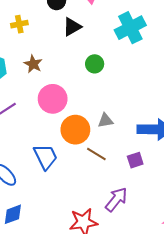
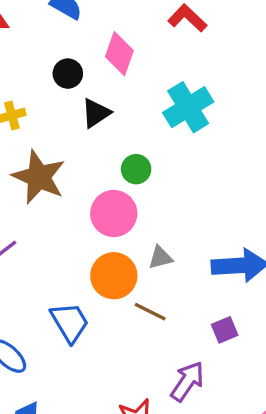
brown star: (33, 64) -> (39, 177), size x1.8
pink circle: (53, 99) -> (114, 214), moved
purple square: (135, 160) -> (225, 330), moved

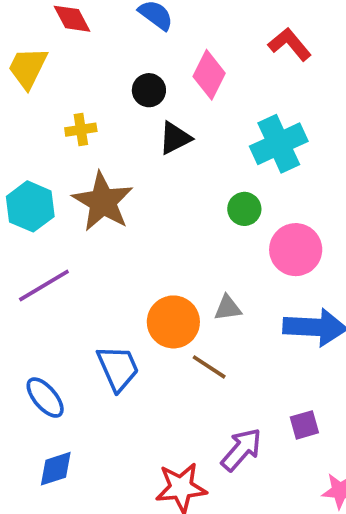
green circle: (136, 169) -> (244, 209), moved
pink circle: (114, 214) -> (296, 250), moved
purple square: (225, 330) -> (304, 425), moved

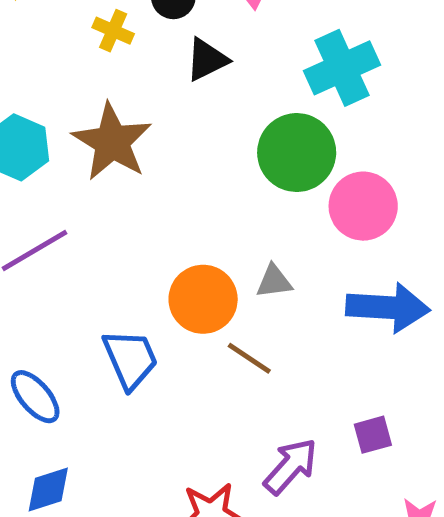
yellow cross: (81, 130) -> (113, 31), moved, turned 32
green circle: (244, 209) -> (297, 153), size x1.8

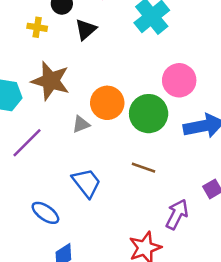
green circle: (297, 153) -> (149, 114), moved
gray triangle: (274, 281) -> (81, 124), moved
orange circle: (203, 299) -> (107, 103), moved

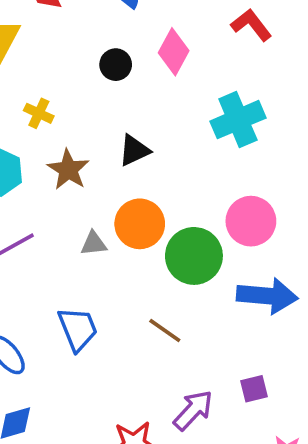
yellow cross: (37, 27) -> (39, 113), moved
black triangle: (86, 29) -> (134, 150), moved
brown star: (51, 81) -> (68, 170), size x0.7

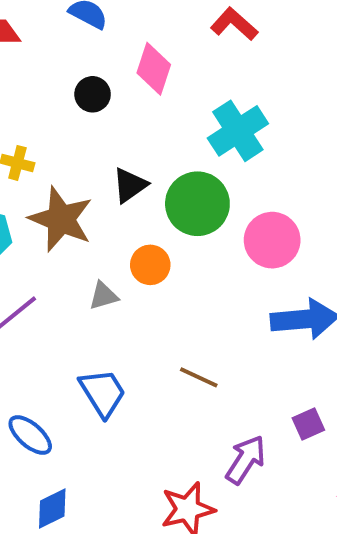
brown star: (68, 170) -> (61, 219), size x1.4
orange circle: (140, 224) -> (150, 265), size x0.7
green circle: (194, 256) -> (197, 204), moved

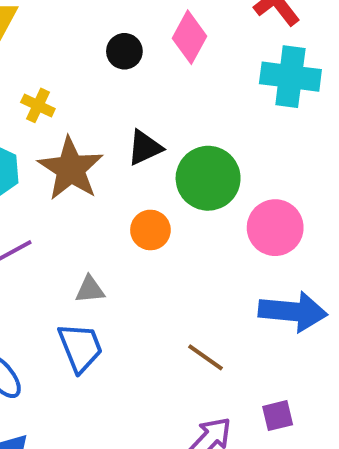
cyan cross: (238, 131) -> (290, 77), moved, turned 30
gray triangle: (103, 296) -> (90, 290), moved
brown line: (199, 377) -> (206, 357), moved

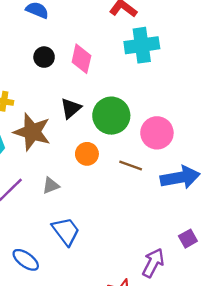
pink diamond: (189, 37) -> (81, 59), moved
gray triangle: (90, 290) -> (51, 185), moved
brown line: (206, 357) -> (131, 165), moved

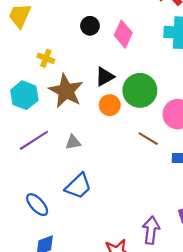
orange circle: (87, 154) -> (110, 105), moved
blue trapezoid: (66, 231) -> (78, 186), turned 72
purple arrow: (153, 263) -> (151, 230), turned -32

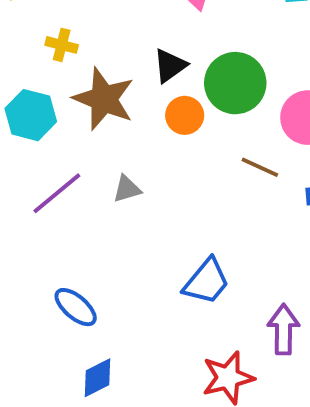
blue trapezoid: (78, 186) -> (206, 282), moved

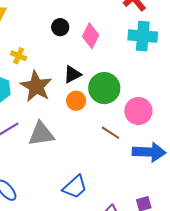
gray triangle: (127, 189) -> (41, 134), size x1.8

